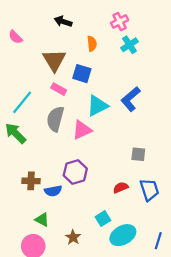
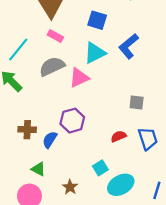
blue square: (82, 74) -> (97, 20), moved
gray semicircle: (55, 119) -> (52, 66), turned 50
blue semicircle: (53, 191) -> (50, 140), turned 133

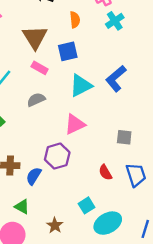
blue square: (97, 20) -> (68, 51), moved, turned -30
gray semicircle: (52, 66) -> (36, 100), size x0.7
pink triangle: (79, 78) -> (75, 124), moved
red semicircle: (118, 136) -> (105, 172), turned -98

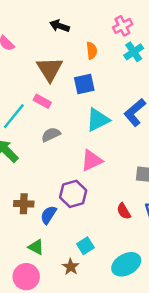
pink rectangle: (40, 68) -> (42, 101), moved
cyan square: (87, 205) -> (85, 246), moved

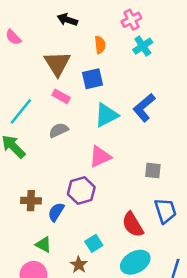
pink rectangle: (42, 101) -> (61, 96), moved
red semicircle: (124, 211) -> (133, 225), moved, size x1.5

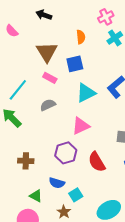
black arrow: (67, 20) -> (44, 15), moved
blue semicircle: (56, 212) -> (57, 183), moved, turned -105
red semicircle: (133, 225) -> (97, 162), moved

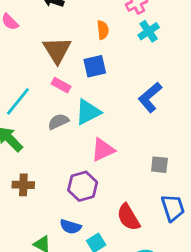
cyan triangle: (86, 93) -> (88, 112), moved
brown cross: (26, 161) -> (23, 185), moved
red semicircle: (97, 162) -> (128, 217), moved

